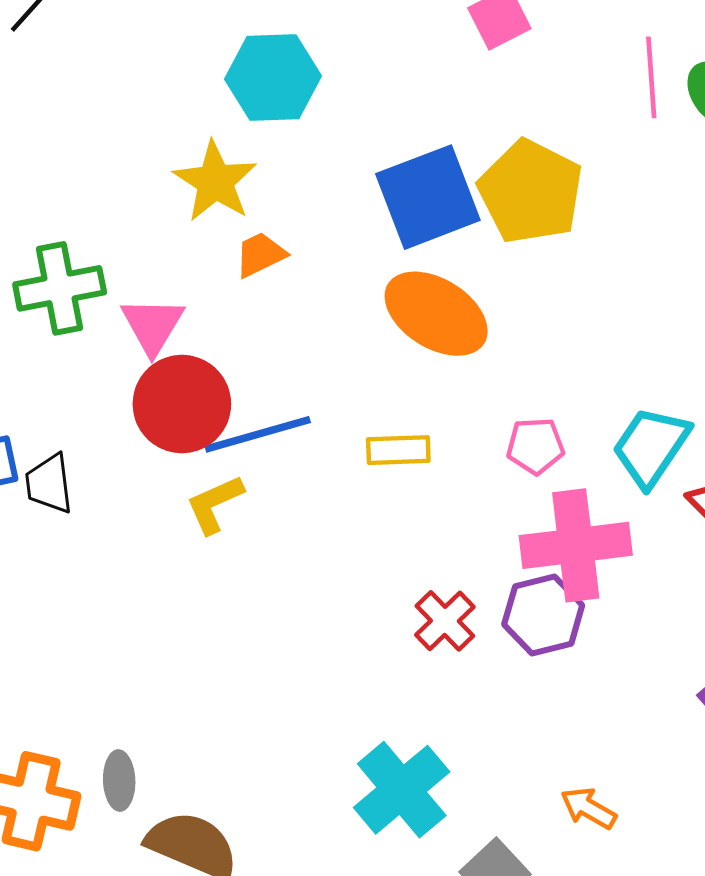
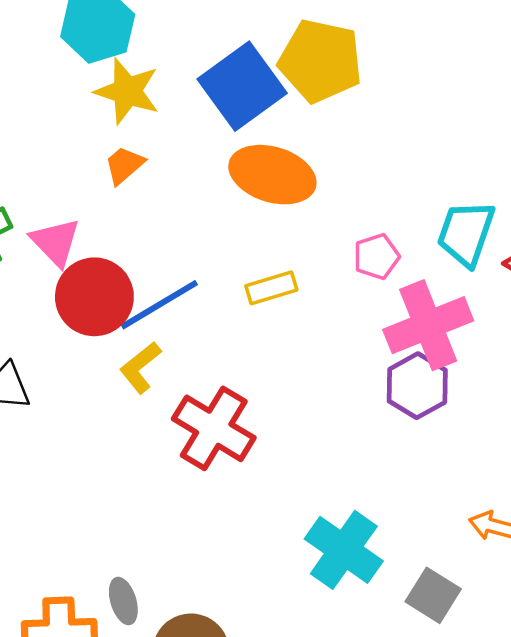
yellow star: (215, 181) -> (127, 91), moved
red cross: (445, 621) -> (214, 428), moved, size x1.6

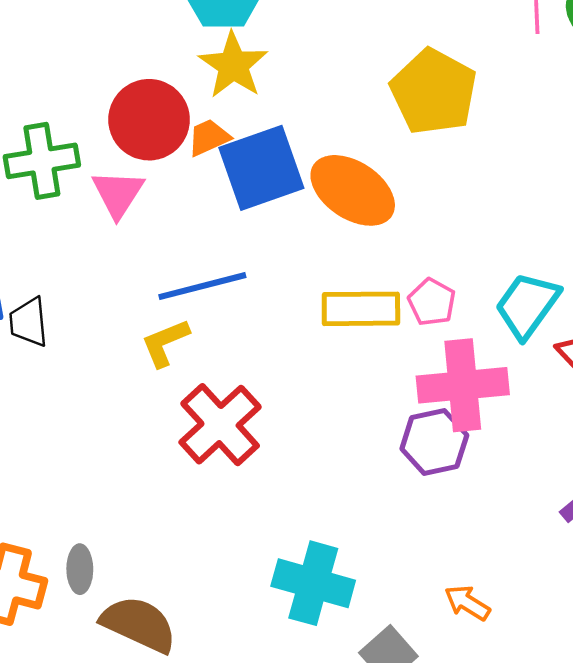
blue square: (242, 86) -> (261, 168), moved
pink pentagon: (376, 256) -> (432, 302), turned 30
yellow rectangle: (271, 288) -> (361, 309), moved, size x1.5
red circle: (94, 297) -> (149, 120), moved
cyan cross: (344, 550) -> (313, 583), turned -36

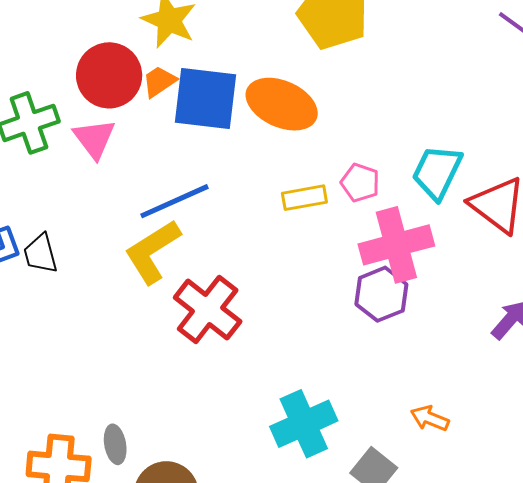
blue square: (261, 168) -> (206, 99), turned 36
yellow rectangle: (361, 309) -> (304, 198), size x0.7
yellow L-shape: (165, 343) -> (152, 252), size x1.5
cyan cross: (313, 583) -> (304, 424), turned -30

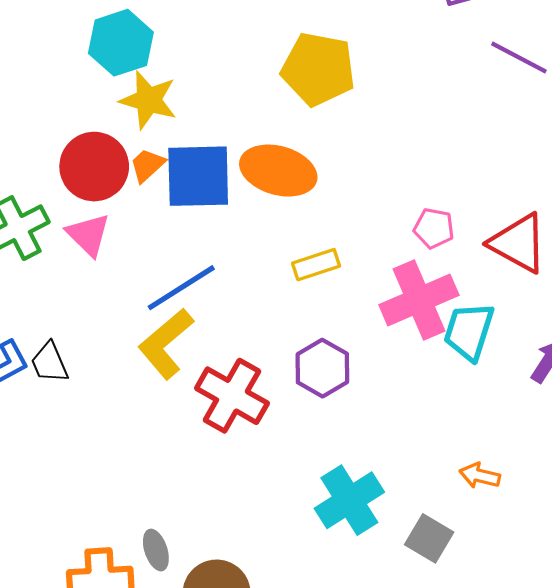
cyan trapezoid: (437, 172) -> (469, 331), moved
pink pentagon: (360, 183) -> (434, 228), moved
purple hexagon: (381, 294) -> (322, 368), moved

